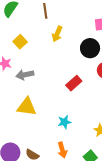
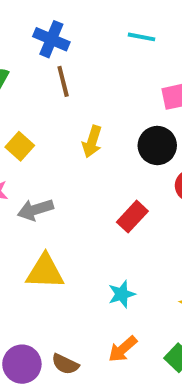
yellow arrow: (57, 34) -> (92, 142), moved
orange arrow: (62, 150) -> (123, 349), turned 70

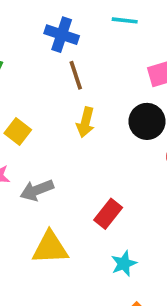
blue cross: (51, 39) -> (62, 35), moved
brown line: (63, 81) -> (76, 75), moved
red rectangle: (132, 217) -> (108, 214), moved

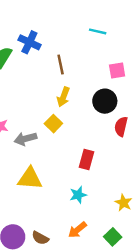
blue cross: (62, 35) -> (29, 42), moved
yellow square: (18, 132) -> (53, 124), moved
red rectangle: (108, 214) -> (86, 159), moved, turned -30

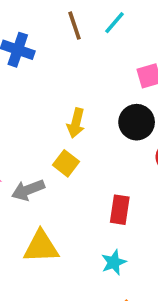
cyan line: (98, 31) -> (115, 23), turned -56
brown line: (61, 65) -> (75, 26), moved

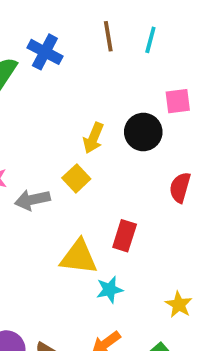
cyan line: (115, 23) -> (150, 40), turned -35
black circle: (137, 122) -> (143, 132), moved
yellow triangle: (41, 247) -> (79, 257), moved

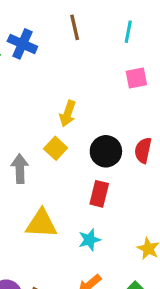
cyan line: (150, 40) -> (128, 32), moved
black circle: (143, 132) -> (106, 151), moved
gray arrow: (32, 200) -> (20, 169), turned 104
yellow triangle: (79, 257) -> (41, 224), moved

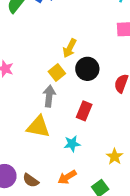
black circle: (106, 151) -> (87, 69), moved
gray arrow: (20, 169) -> (49, 96), moved

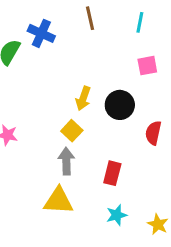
black circle: (87, 69) -> (120, 105), moved
cyan star: (72, 144) -> (117, 215), moved

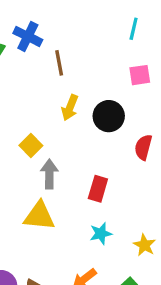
brown line: (90, 18) -> (59, 63), moved
yellow square: (72, 131) -> (31, 146), moved

